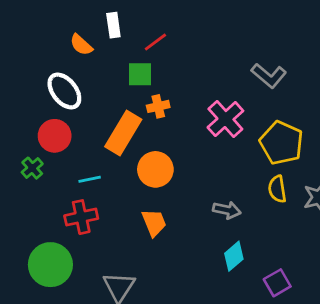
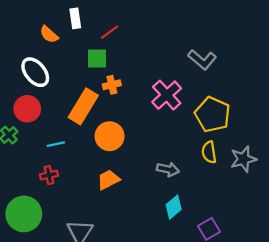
red cross: (81, 217) -> (49, 175), size x0.7
orange trapezoid: (154, 223) -> (108, 180), turned -95

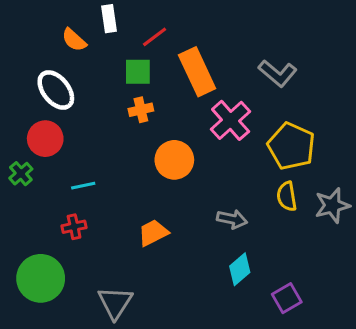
orange cross: (112, 85) -> (141, 110), moved
orange rectangle: (83, 106) -> (197, 72), moved, turned -56
orange circle: (110, 136) -> (174, 160), moved

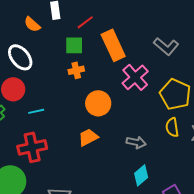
cyan line: (83, 186) -> (36, 111), moved
red cross: (74, 227) -> (32, 147), size x1.8
orange trapezoid: (153, 233) -> (88, 137), moved

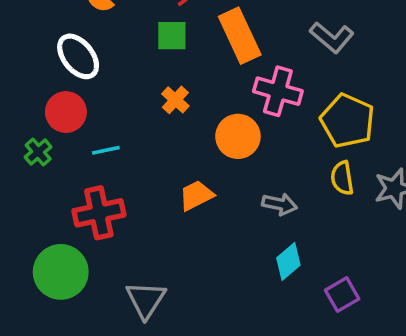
orange cross: (76, 70) -> (175, 100), moved, turned -35
pink cross: (135, 77) -> (278, 91), turned -32
orange circle: (98, 103) -> (238, 136), moved

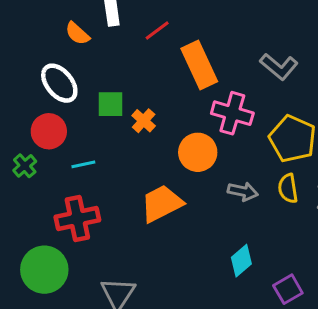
green square: (172, 36) -> (110, 104), moved
orange trapezoid: (196, 195) -> (162, 203), size x1.4
gray arrow: (280, 204) -> (243, 191), moved

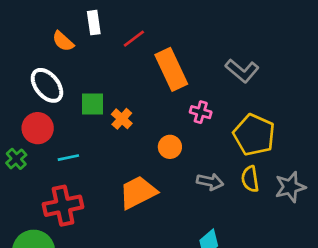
pink cross: (232, 113) -> (201, 112), size x0.6
orange circle: (198, 152) -> (170, 147), size x0.7

